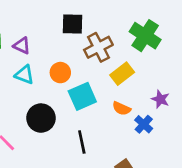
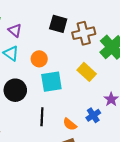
brown cross: (98, 47) -> (84, 33), moved
yellow rectangle: (122, 74) -> (87, 72), turned 66
orange semicircle: (121, 108) -> (70, 124), moved

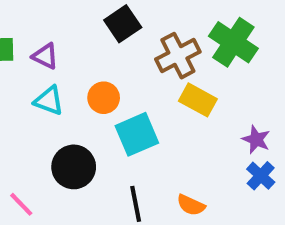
black square: (58, 24) -> (123, 24), turned -36
brown cross: (84, 33) -> (178, 56), moved
blue cross: (93, 115) -> (261, 176), moved

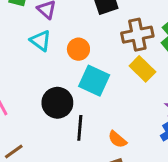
cyan square: (137, 134) -> (94, 81), turned 32
black circle: (74, 167) -> (57, 103), moved

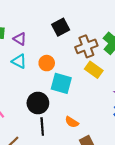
black line: (80, 128) -> (42, 126), moved
orange semicircle: (117, 139) -> (72, 122), moved

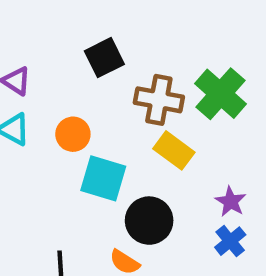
brown cross: (86, 46) -> (159, 100), turned 30
black circle: (38, 103) -> (149, 221), moved

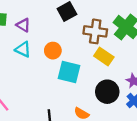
black circle: (149, 221) -> (107, 92), moved

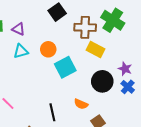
cyan triangle: (23, 49) -> (21, 51), turned -35
cyan square: (69, 72) -> (65, 67), turned -35

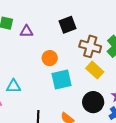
purple triangle: (19, 29) -> (26, 31), turned -40
cyan triangle: (21, 51) -> (13, 86), moved

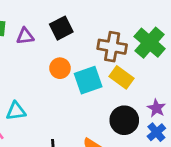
black square: (67, 25) -> (61, 28), moved
cyan square: (61, 79) -> (88, 80), moved

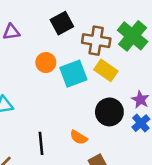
black square: (61, 28) -> (62, 23), moved

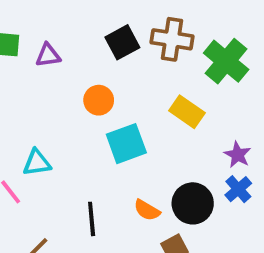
brown cross: (96, 41) -> (172, 39), moved
cyan square: (73, 74) -> (126, 144), moved
black circle: (109, 112) -> (193, 203), moved

